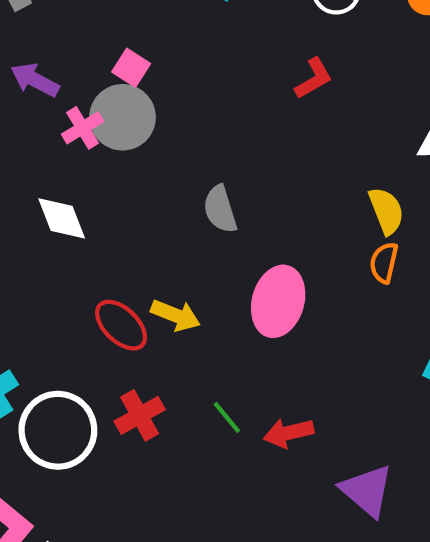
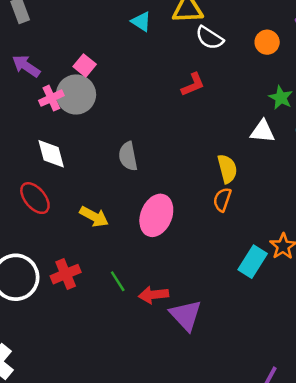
white diamond: (62, 218) -> (51, 154), moved
red ellipse: (121, 325) -> (35, 198), moved
purple triangle: (367, 491) -> (186, 315), moved

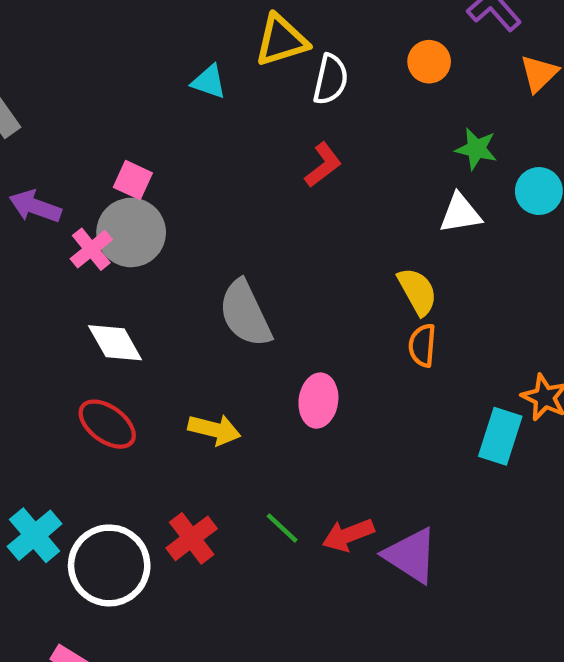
white semicircle: (209, 38) -> (331, 79), turned -96
gray semicircle: (128, 156) -> (245, 314), size x1.4
pink ellipse: (156, 215) -> (318, 401), size x0.7

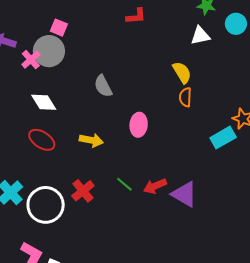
red L-shape: (323, 165) -> (136, 16), turned 35
pink square: (133, 180) -> (59, 28), moved
gray semicircle: (245, 314) -> (103, 86), size x0.7
cyan rectangle: (500, 436) -> (223, 138), turned 45

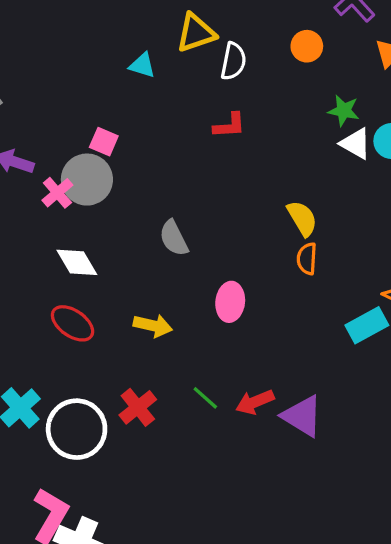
white triangle: (200, 36) -> (356, 144), moved, turned 40

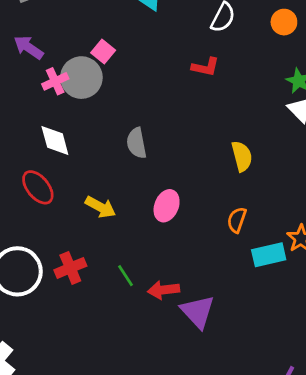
orange semicircle: (307, 259) -> (237, 220), moved

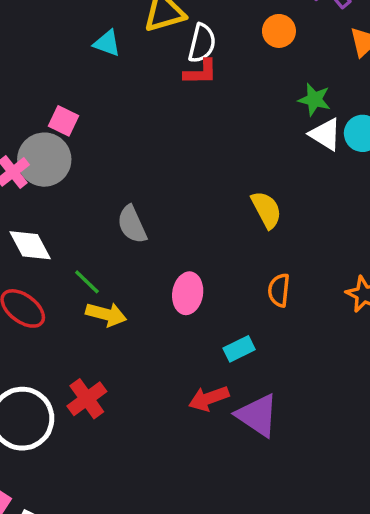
red L-shape: (205, 67) -> (201, 72), moved
cyan rectangle: (269, 255) -> (239, 349), moved, size x0.7
green line: (126, 276) -> (87, 282), moved

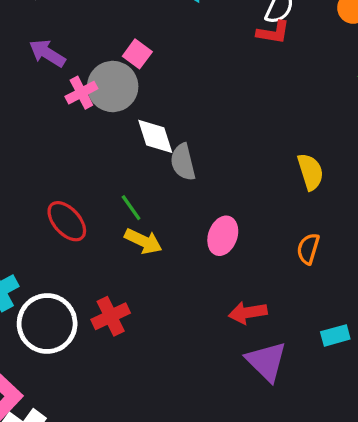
white diamond: (30, 245) -> (155, 136), moved
cyan rectangle: (239, 349) -> (335, 335), moved
red arrow: (209, 398) -> (248, 313), moved

